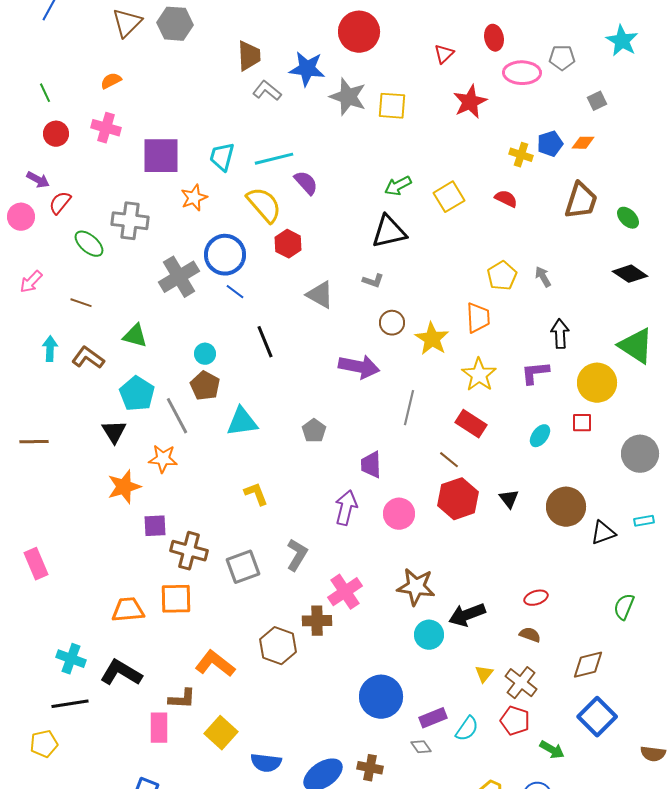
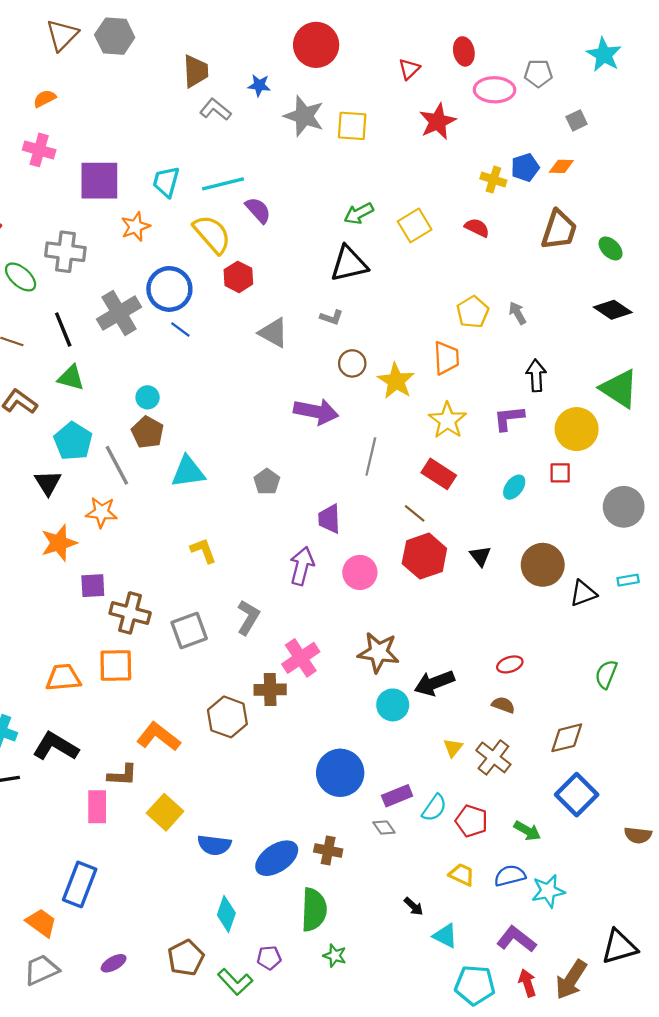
blue star: (307, 69) -> (259, 85), size x0.6
black line: (265, 342) -> (63, 329), moved
red pentagon: (515, 721) -> (472, 821), moved

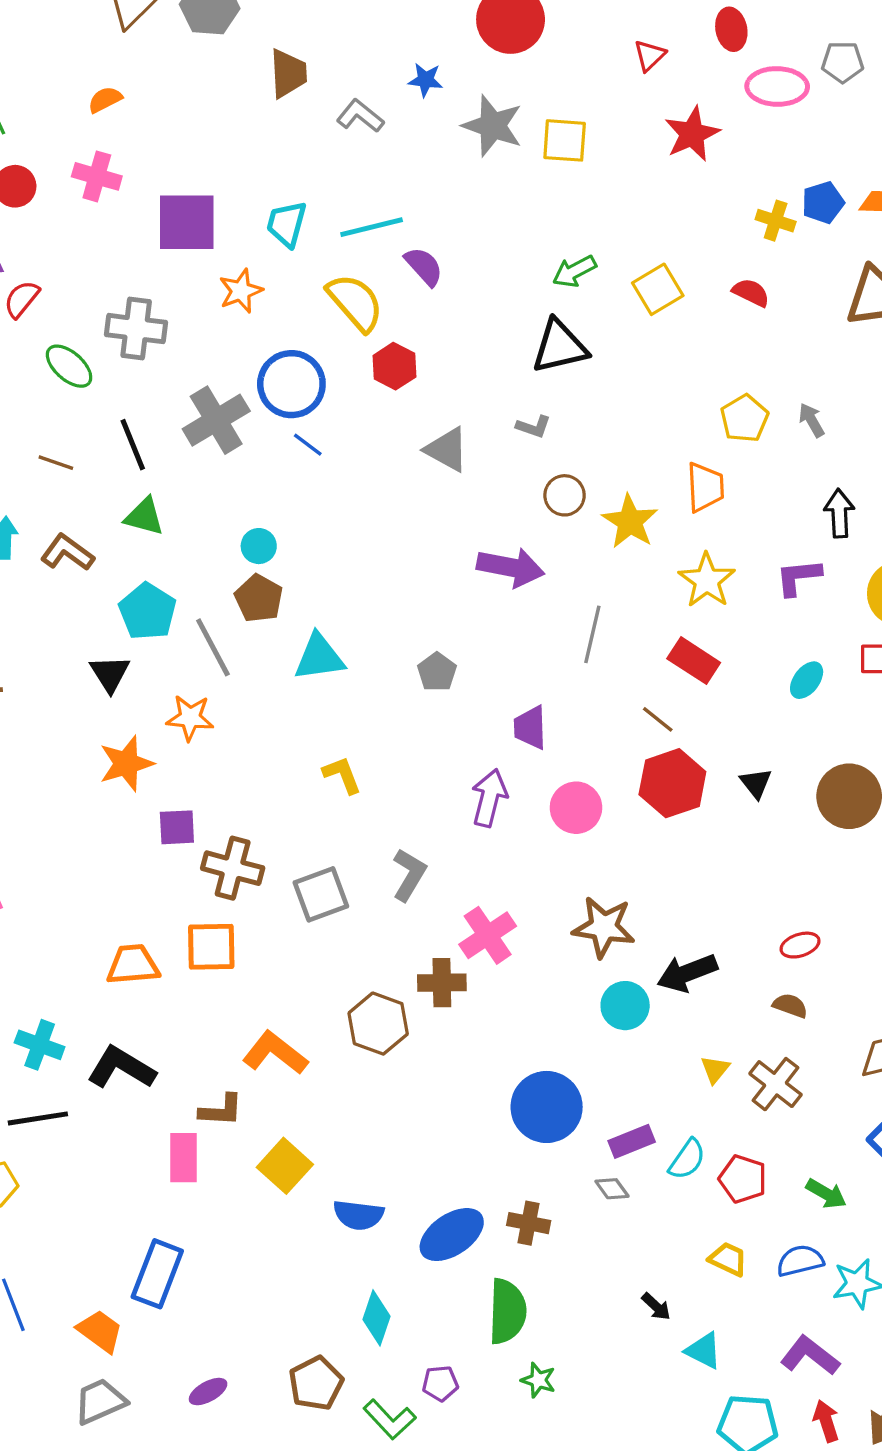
brown trapezoid: (196, 71) -> (288, 73), moved

